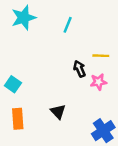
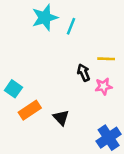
cyan star: (24, 18) -> (45, 18), moved
orange rectangle: (18, 119) -> (30, 110), moved, turned 60

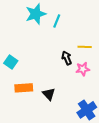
cyan square: (13, 89) -> (11, 62), moved
orange rectangle: (30, 110) -> (24, 88), turned 30

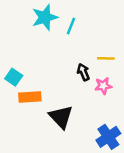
orange rectangle: (24, 88) -> (30, 97), moved
black triangle: (49, 94) -> (61, 117), size x1.5

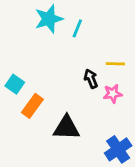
orange rectangle: (30, 97) -> (32, 106), turned -50
black triangle: (61, 117) -> (66, 128), turned -45

